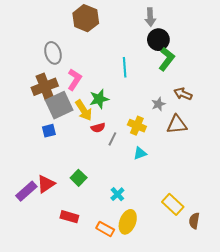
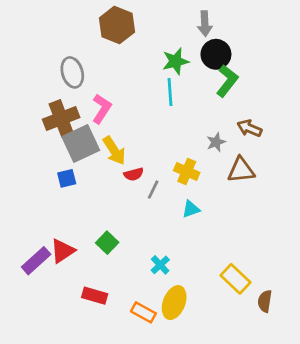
green star: (99, 99) -> (176, 61), moved

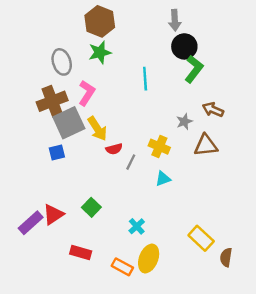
green star: (176, 61) -> (100, 52), moved

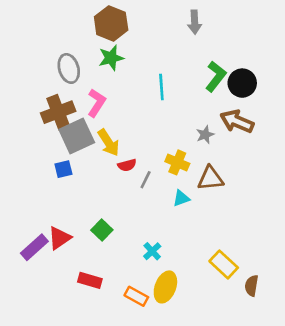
black circle: (184, 46) -> (242, 83), moved
brown arrow: (213, 110) -> (237, 121), size x1.4
brown triangle: (206, 145) -> (210, 178), moved

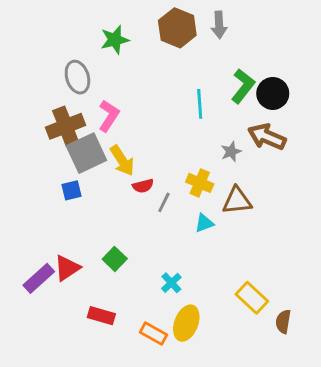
brown hexagon: (111, 23) -> (177, 28), moved
green star: (111, 58) -> (115, 40), moved
cyan line: (161, 87) -> (200, 104), moved

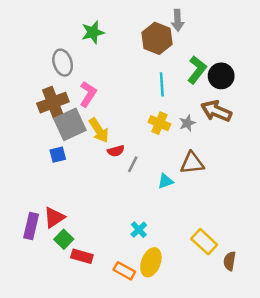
brown hexagon: (177, 28) -> (157, 38), moved
yellow cross: (200, 183) -> (159, 123), moved
green square: (115, 259) -> (64, 239), moved
purple rectangle: (39, 278) -> (31, 226), turned -35

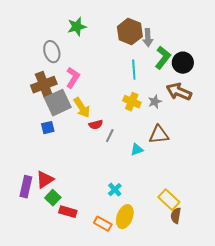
gray arrow: (178, 20) -> (148, 38), moved
brown semicircle: (230, 261) -> (176, 216), moved

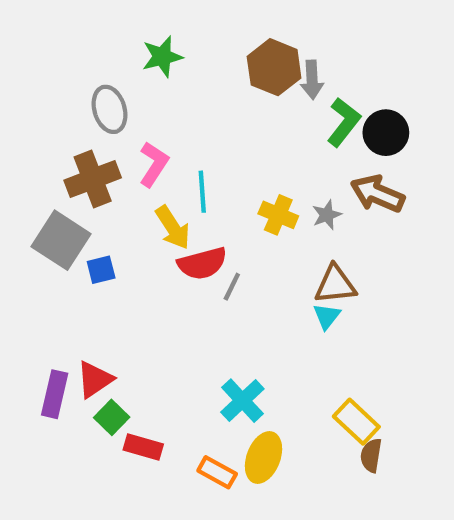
cyan line: (134, 70) -> (202, 192), moved
gray square: (58, 103) -> (61, 240), moved, turned -32
red semicircle: (96, 125) -> (202, 263), size x1.6
cyan triangle: (137, 150) -> (327, 316), moved, turned -32
cyan cross: (115, 190) -> (242, 401), size x1.5

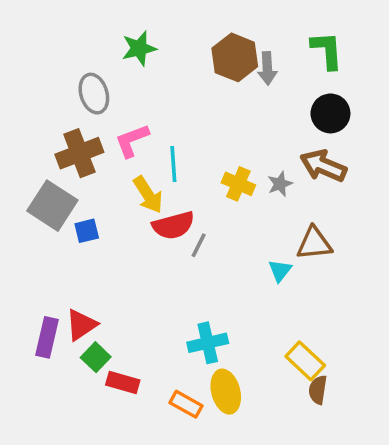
green L-shape: (344, 122) -> (327, 50), moved, turned -42
pink L-shape: (154, 164) -> (132, 141), turned -144
brown triangle: (335, 284) -> (314, 243), moved
cyan cross: (242, 401) -> (208, 343), turned 30
yellow ellipse: (263, 457) -> (226, 392), turned -36

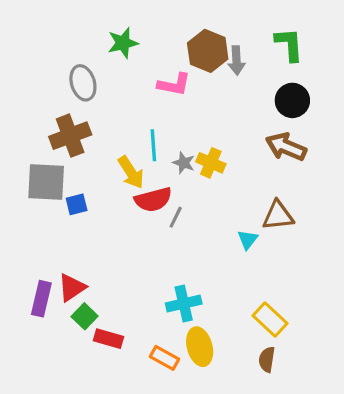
pink L-shape: (132, 141) -> (174, 84), moved, turned -148
gray star: (280, 184) -> (184, 163), moved, turned -30
gray square: (52, 206) -> (46, 182), turned -30
brown semicircle: (318, 390) -> (267, 359), moved

